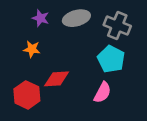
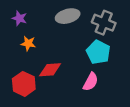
purple star: (40, 18) -> (19, 18), moved

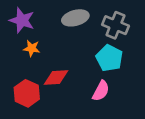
purple star: (19, 18) -> (22, 20), size x1.5

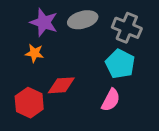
purple star: (22, 20) -> (44, 22), moved

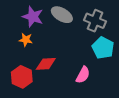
gray ellipse: (83, 20) -> (62, 15), turned 45
cyan pentagon: (120, 64) -> (103, 48), moved

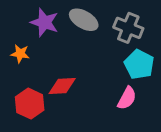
orange star: (26, 40) -> (20, 54), moved
pink semicircle: (83, 75) -> (127, 98), moved

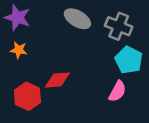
purple star: (44, 22) -> (17, 18), moved

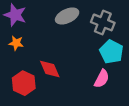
gray ellipse: (77, 19) -> (67, 16), turned -55
red diamond: (57, 80) -> (50, 69), turned 70

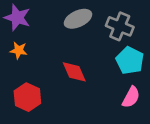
red diamond: (50, 69) -> (74, 72), moved
pink semicircle: (102, 79) -> (131, 97), moved

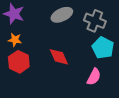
red hexagon: (27, 97) -> (19, 62), moved
pink semicircle: (131, 97) -> (94, 77), moved

